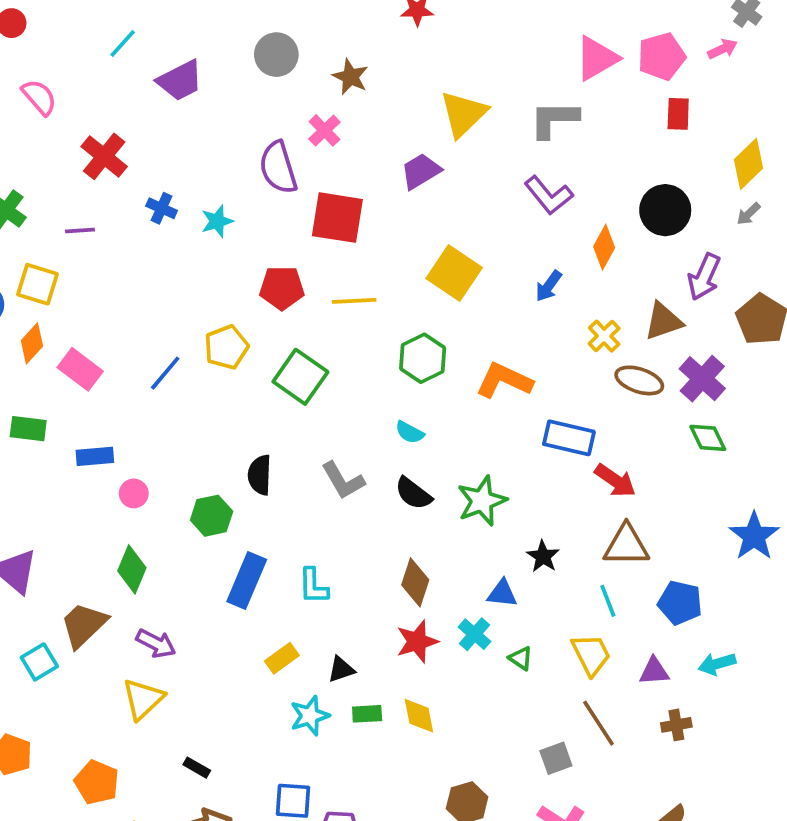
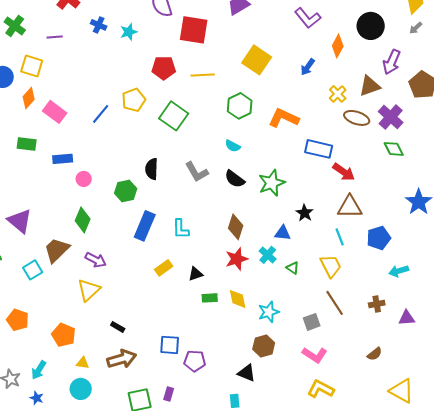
blue pentagon: (680, 603) -> (379, 238), turned -30
purple triangle: (654, 671) -> (407, 318), moved
cyan star: (310, 716) -> (269, 312), moved

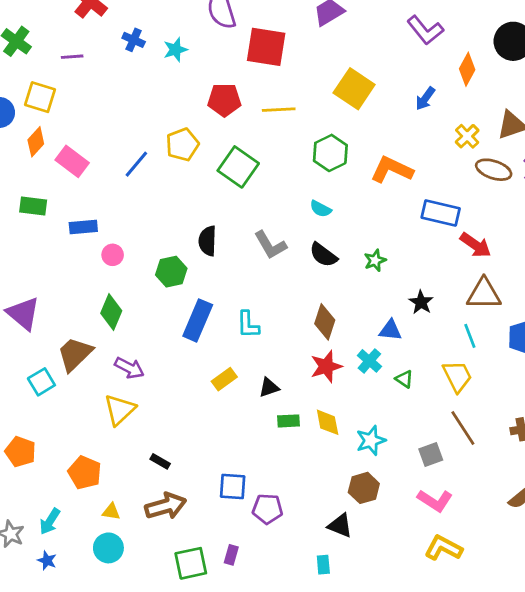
green star: (272, 183) -> (375, 260), size x0.6

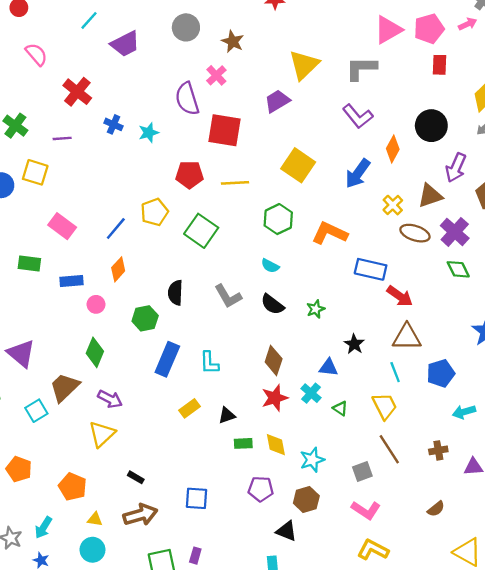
blue arrow: (425, 99) -> (358, 174), size x1.5
orange diamond: (36, 142) -> (118, 269), moved
purple pentagon: (268, 509) -> (261, 489), moved

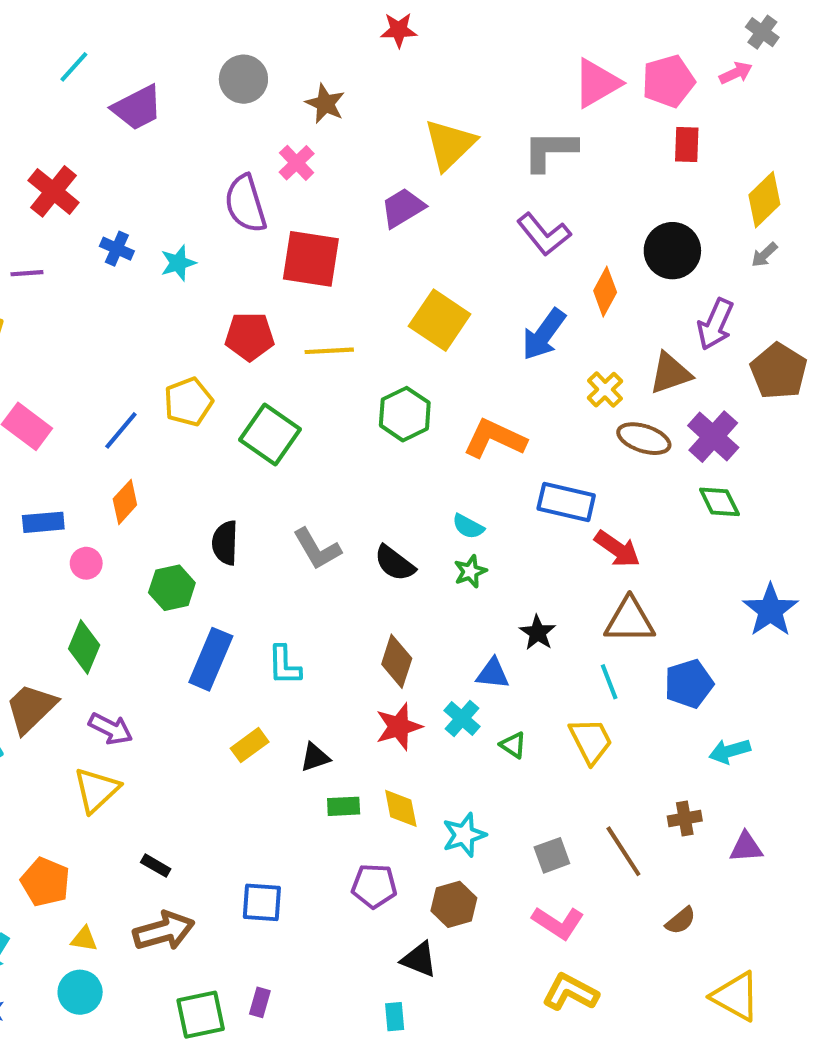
cyan semicircle: (270, 266) -> (468, 526), moved
brown line: (389, 449) -> (623, 851), moved

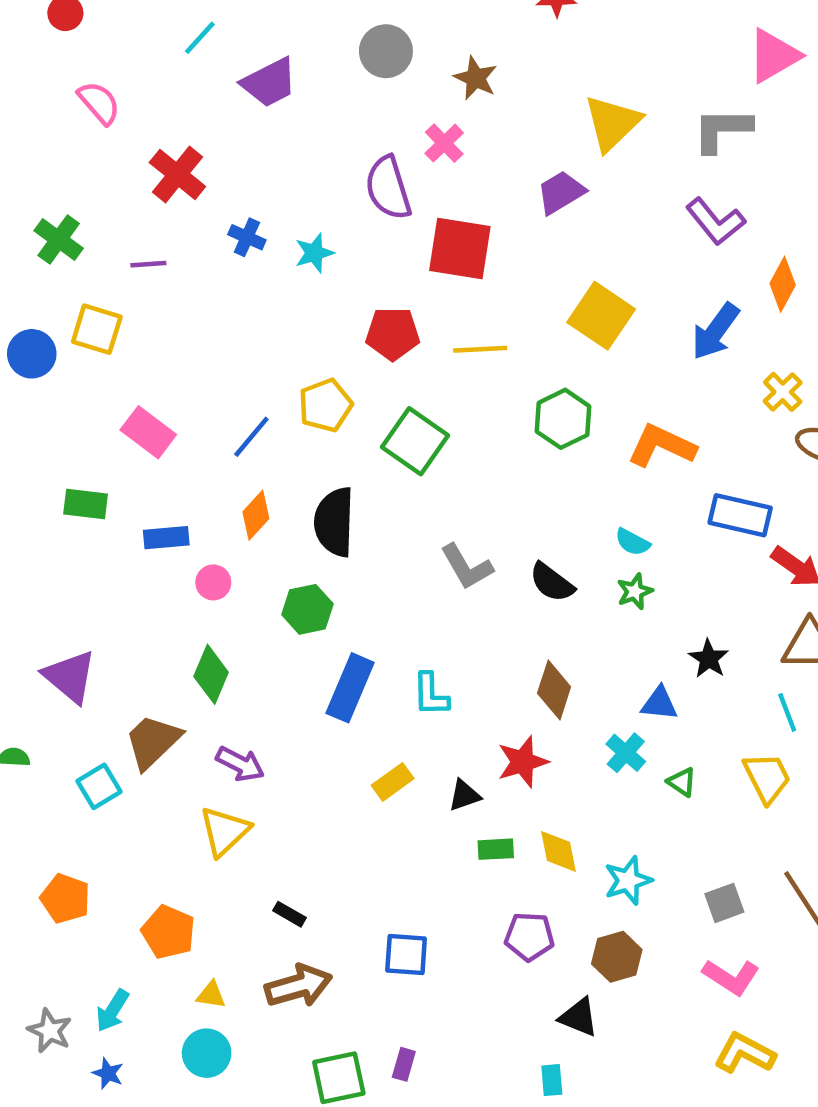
black semicircle: (225, 543) -> (334, 522), moved, size x1.4
red star: (399, 727) -> (523, 762), moved

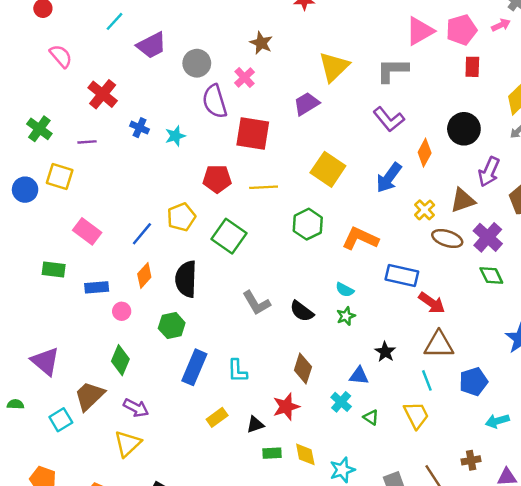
gray circle: (386, 51) -> (197, 63), moved

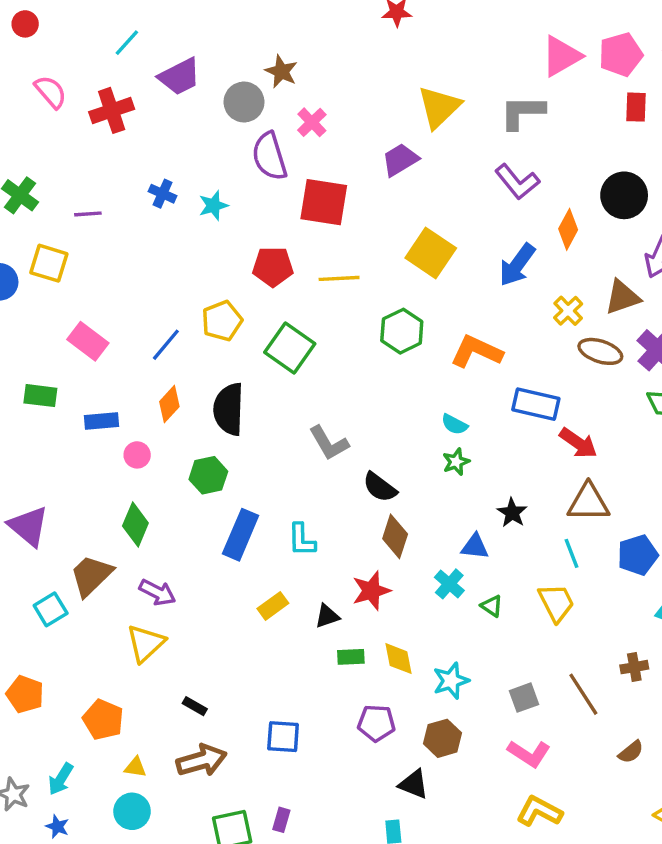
brown star: (261, 43) -> (281, 71), moved
red cross: (103, 94) -> (112, 110), moved, turned 32
black semicircle: (302, 311) -> (380, 487), moved

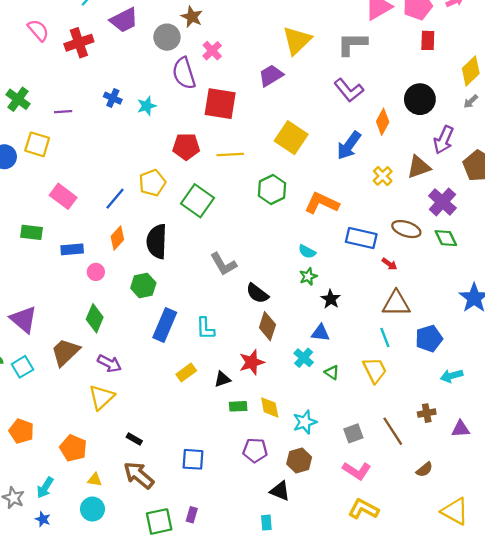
brown ellipse: (600, 351) -> (406, 229), moved
red arrow: (578, 443) -> (389, 264), size x0.6
black star: (512, 513) -> (331, 299), moved
cyan square: (51, 609) -> (22, 367), moved
brown arrow: (202, 760) -> (139, 475), turned -124

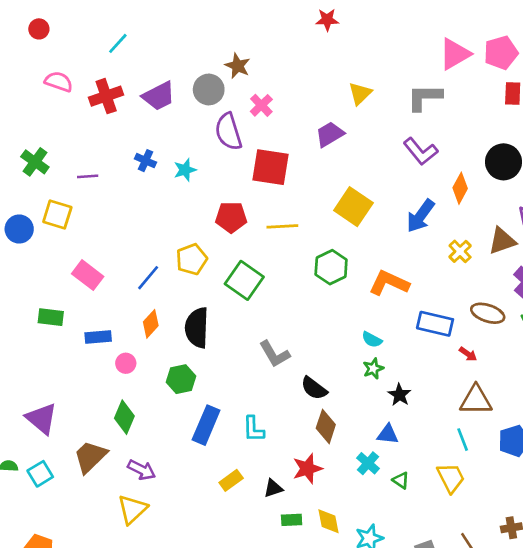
purple trapezoid: (124, 20) -> (159, 96), moved
pink semicircle: (38, 30) -> (59, 82), turned -30
yellow triangle: (297, 40) -> (360, 93), size x0.7

